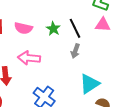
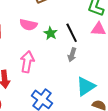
pink semicircle: (23, 28) -> (28, 25), moved
pink arrow: (29, 58) -> (27, 62), turned 95

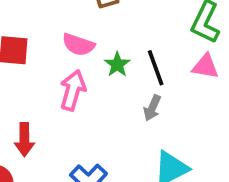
pink arrow: (27, 62) -> (73, 90), moved

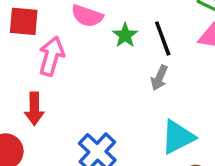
pink arrow: (73, 90) -> (51, 56), moved

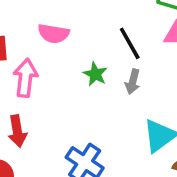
green star: (125, 35) -> (95, 74), moved

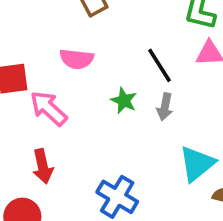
pink arrow: (25, 78) -> (49, 108), turned -51

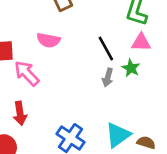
green star: (124, 101) -> (131, 68), moved
cyan triangle: (197, 164) -> (118, 135), moved

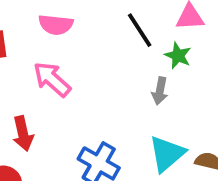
pink arrow: (27, 73) -> (52, 79), moved
gray arrow: (108, 77) -> (160, 91), moved

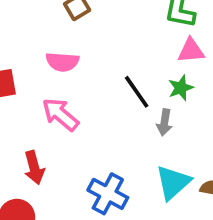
black line: (140, 30) -> (137, 92), moved
green star: (178, 56) -> (181, 88), turned 30

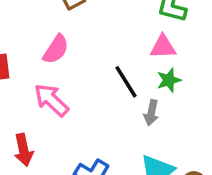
pink triangle: (191, 51) -> (163, 47), moved
pink semicircle: (62, 62) -> (56, 49), turned -64

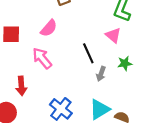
pink triangle: (163, 47) -> (113, 35), turned 35
green star: (169, 80) -> (125, 63), moved

